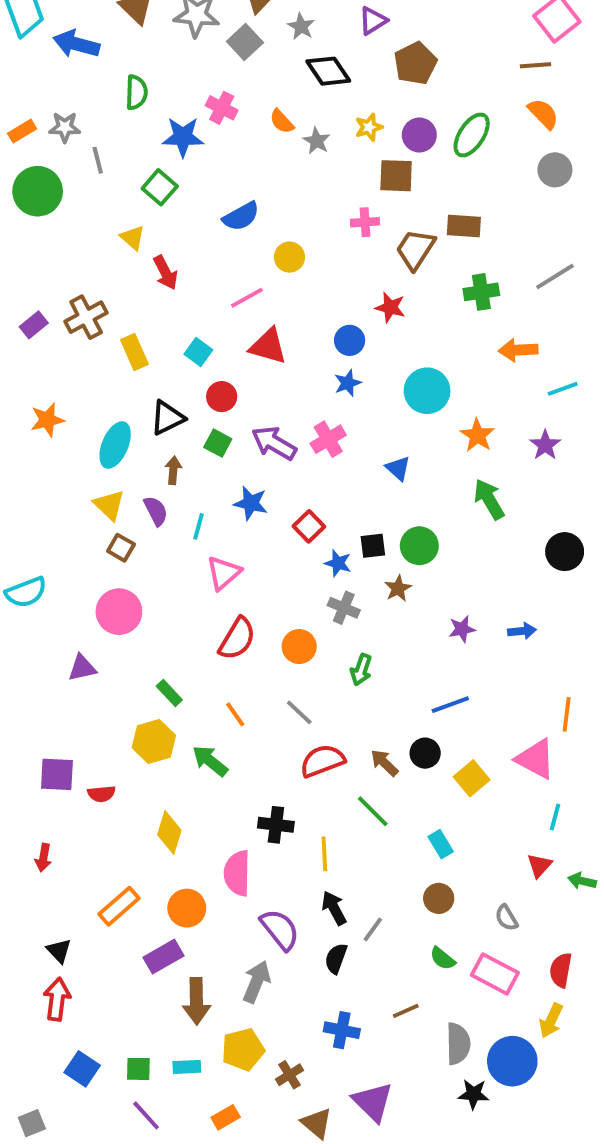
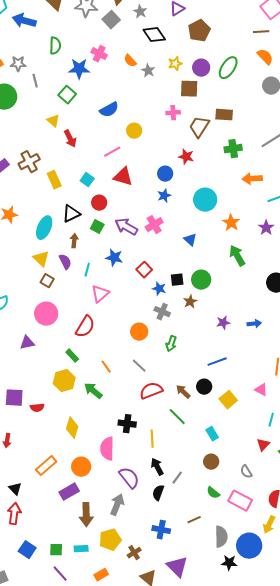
red semicircle: (237, 639) -> (85, 327), moved
pink triangle: (536, 759) -> (261, 390), size x0.6

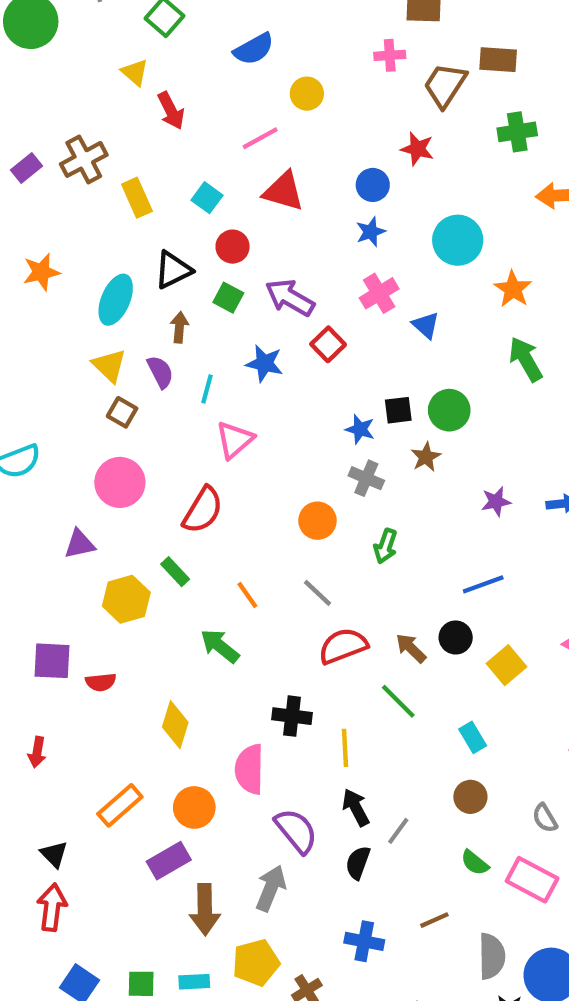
pink cross: (154, 225) -> (379, 293), moved
red square: (144, 270) -> (328, 344), moved
yellow hexagon: (64, 381) -> (126, 599), moved

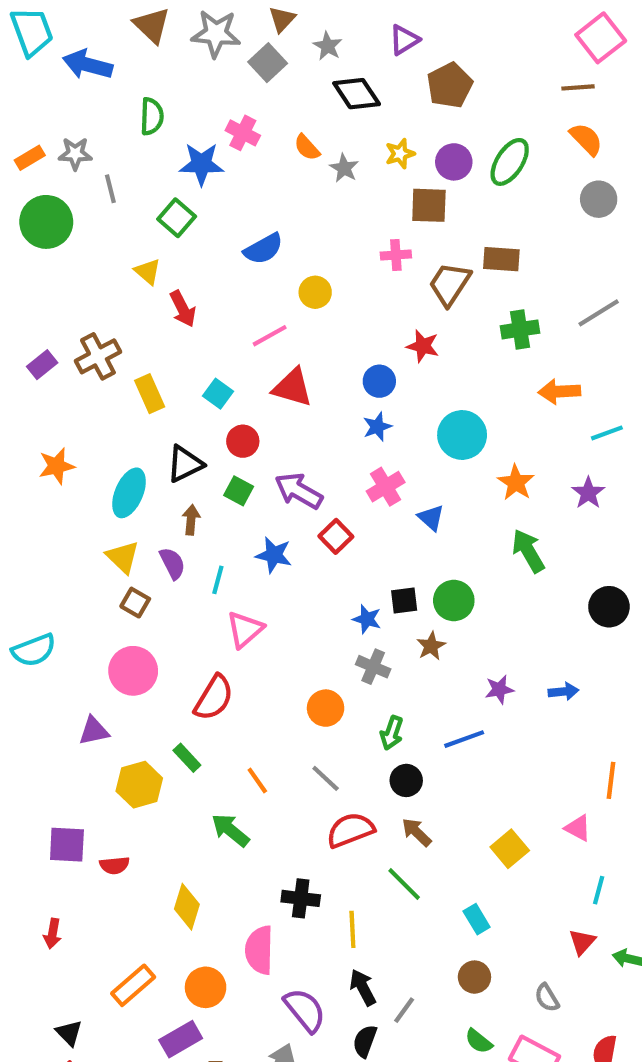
blue line: (483, 584) -> (464, 739), moved
black circle: (456, 637) -> (406, 780), moved

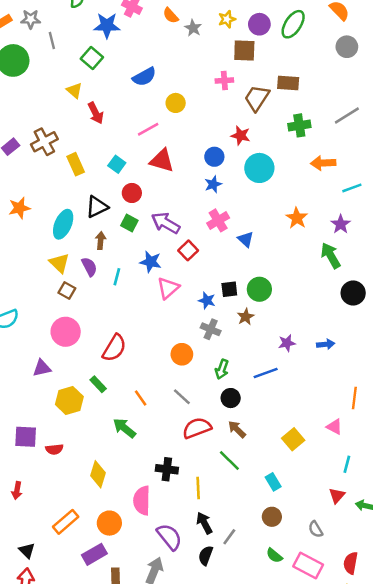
cyan circle: (462, 435) -> (259, 168), moved
green arrow: (528, 551) -> (331, 255), moved
pink triangle: (245, 629) -> (168, 288), moved

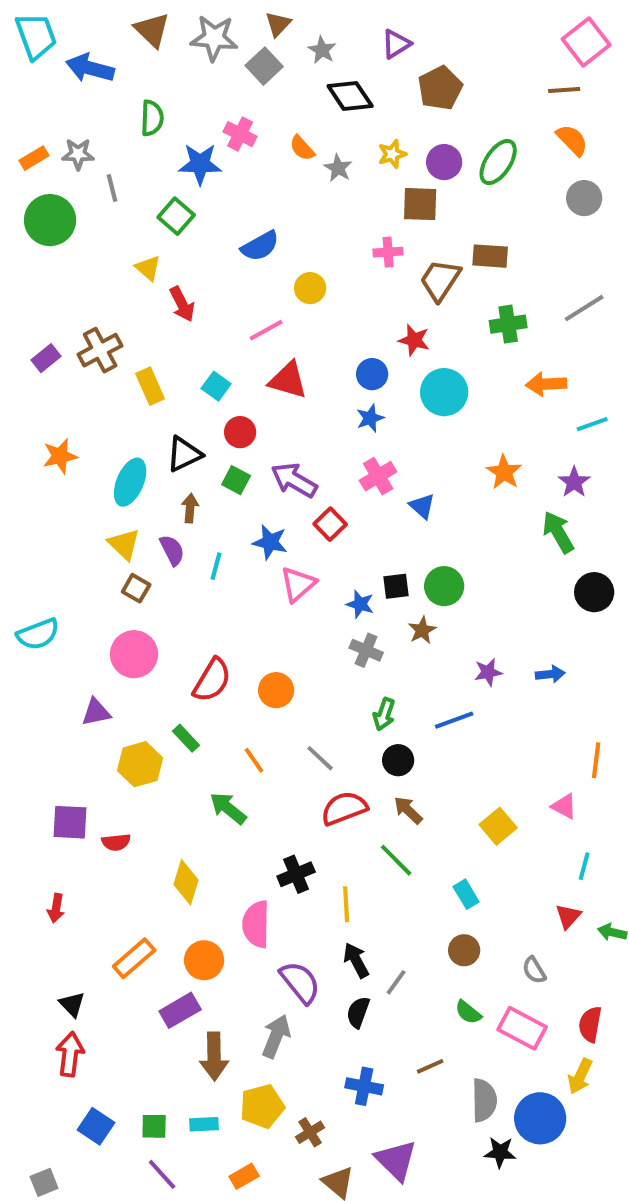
orange circle: (182, 354) -> (276, 690), moved
black cross: (167, 469) -> (296, 874), turned -30

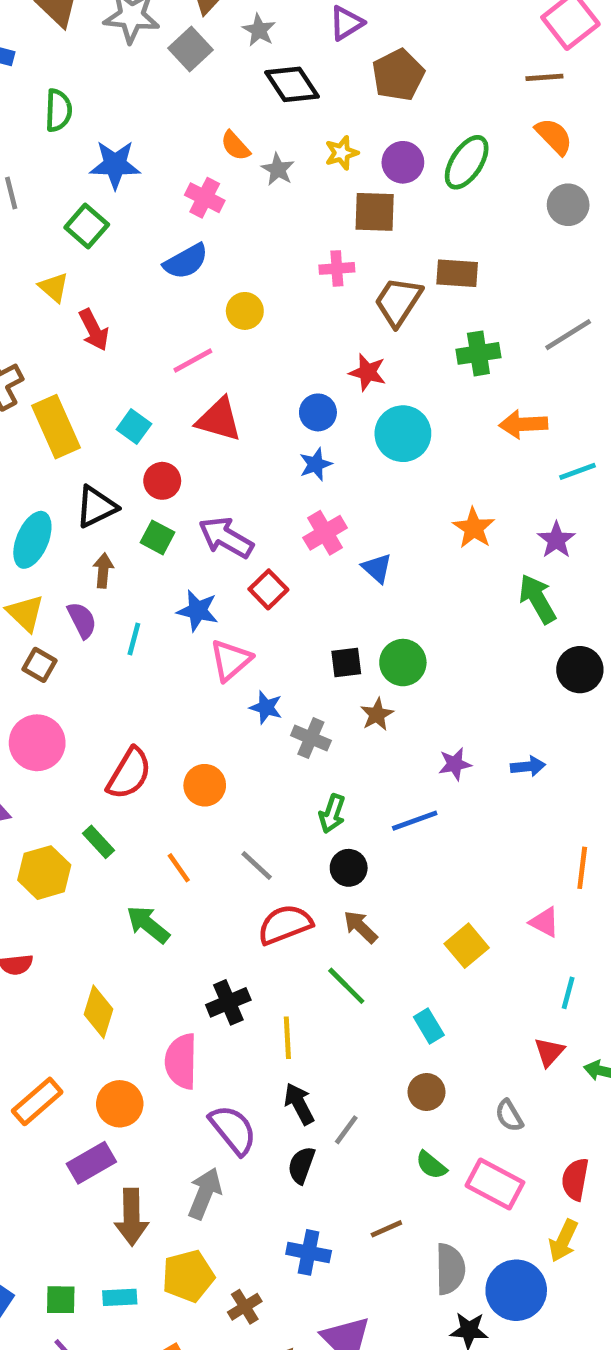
pink cross: (240, 134) -> (205, 198), moved
yellow rectangle: (150, 386) -> (56, 427), size x1.4
blue star: (360, 604) -> (266, 707), moved

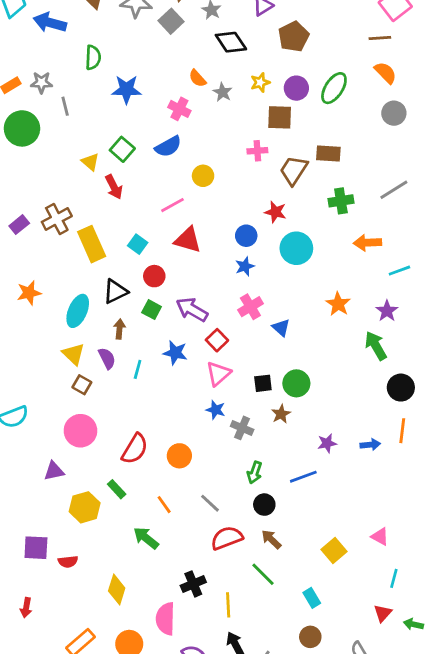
green square: (87, 226) -> (122, 149), moved
pink triangle: (231, 660) -> (218, 374), moved
orange line: (582, 868) -> (402, 431), moved

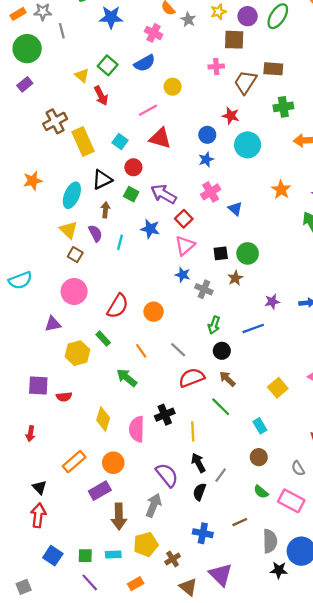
purple rectangle: (19, 225) -> (25, 84), moved
pink semicircle: (165, 619) -> (137, 429), moved

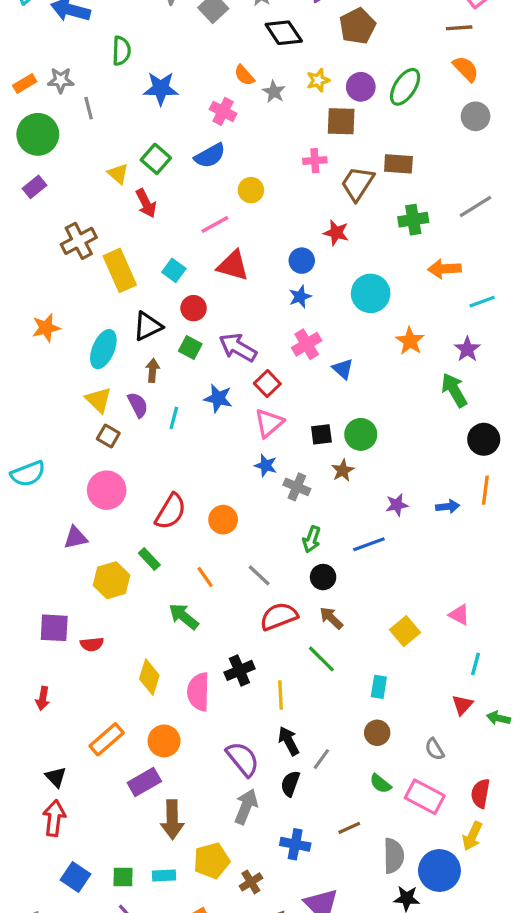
cyan circle: (248, 145) -> (371, 293), moved
cyan rectangle: (260, 426) -> (379, 687), turned 40
gray arrow: (154, 505) -> (246, 807), moved

